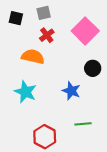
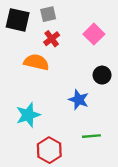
black square: (16, 18) -> (18, 20), size x1.5
pink square: (85, 31) -> (94, 34), size x0.7
cyan star: (25, 92) -> (28, 115), moved, turned 30

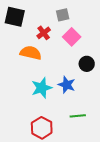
gray square: (48, 14) -> (63, 15), moved
pink square: (94, 34) -> (72, 37), moved
cyan star: (28, 115) -> (42, 88), moved

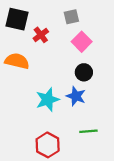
red cross: (44, 33) -> (41, 35), moved
orange semicircle: (31, 53) -> (17, 61), moved
black circle: (87, 64) -> (84, 72), moved

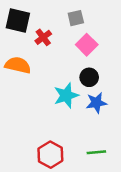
blue star: (76, 96) -> (96, 103), moved, turned -30
cyan star: (48, 100) -> (66, 95), moved
green line: (88, 131) -> (96, 152), moved

